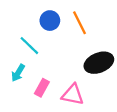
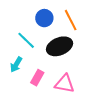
black ellipse: (99, 63) -> (60, 46), moved

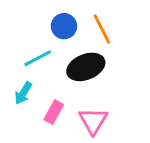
cyan line: (26, 40) -> (38, 58), turned -72
pink triangle: (65, 84) -> (93, 121), turned 50

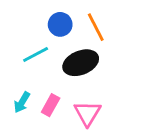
cyan arrow: (23, 93) -> (22, 102), moved

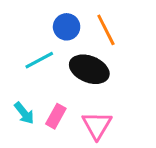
black ellipse: (81, 63) -> (89, 69), turned 44
cyan arrow: (22, 102) -> (24, 113), turned -70

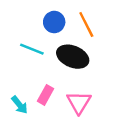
cyan line: (39, 60) -> (32, 49), turned 50
cyan arrow: (24, 113) -> (20, 105), moved

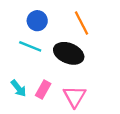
blue circle: (54, 22) -> (37, 21), moved
cyan arrow: (20, 105) -> (19, 88), moved

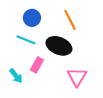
pink rectangle: (43, 89) -> (37, 65), moved
pink triangle: (75, 96) -> (77, 77), moved

